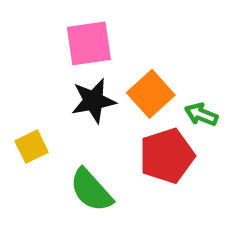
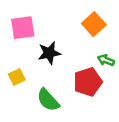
pink square: (89, 43) -> (23, 28), moved
orange square: (151, 94) -> (94, 24), moved

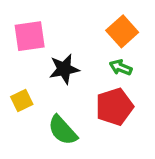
green arrow: (106, 60) -> (121, 67), moved

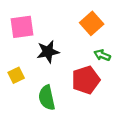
green arrow: (121, 67) -> (102, 55), moved
green semicircle: (63, 130) -> (47, 98), turned 30

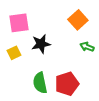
yellow square: (16, 75) -> (14, 53), moved
red pentagon: (86, 80) -> (67, 84), moved

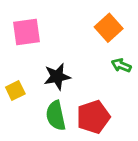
black star: (41, 44) -> (57, 77), moved
yellow square: (14, 53) -> (15, 90), moved

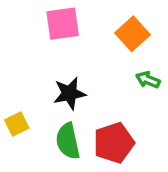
pink square: (26, 32) -> (63, 24), moved
yellow square: (15, 90) -> (17, 124), moved

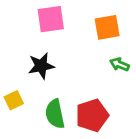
orange square: (132, 34) -> (107, 27), turned 32
black star: (69, 93) -> (41, 66), moved

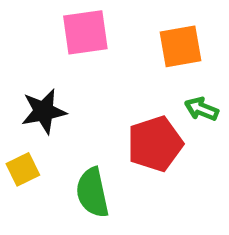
black star: (41, 66) -> (44, 111), moved
red pentagon: (92, 115) -> (155, 144), moved

